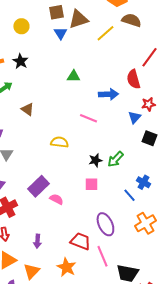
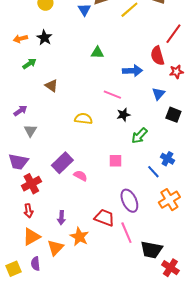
red star: (148, 104) -> (176, 72), moved
black star: (95, 160) -> (123, 115), moved
orange star: (66, 267) -> (79, 237), moved

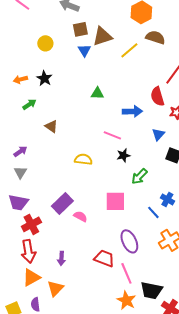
gray triangle: (30, 131) -> (20, 172), moved
pink square: (115, 161) -> (115, 201), size x1.5
red arrow: (28, 211) -> (28, 251), size x1.6
orange star: (79, 237) -> (126, 300), moved

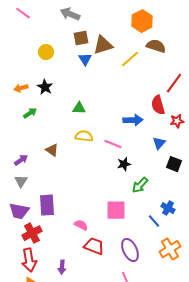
green triangle: (97, 93) -> (79, 108), moved
brown triangle: (51, 126) -> (52, 150), moved
yellow semicircle: (83, 159) -> (84, 136), moved
purple rectangle: (62, 203) -> (47, 205), moved, turned -50
red trapezoid: (104, 258) -> (94, 246), moved

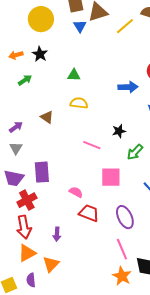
yellow circle: (46, 52) -> (41, 19), size x1.6
pink line: (113, 144) -> (92, 145), moved

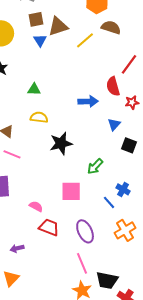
black star: (119, 131) -> (61, 143), moved, size x1.6
pink line: (92, 145) -> (12, 154), moved
purple arrow: (57, 234) -> (17, 248), turned 72

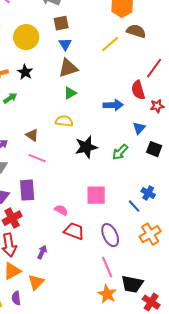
brown triangle: (58, 26) -> (68, 68), moved
green triangle: (34, 89) -> (70, 93), moved, turned -32
green arrow: (95, 166) -> (120, 152), moved
purple arrow: (17, 248) -> (42, 252), turned 128

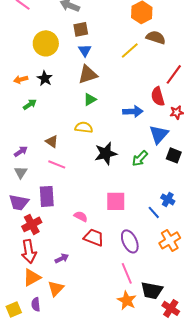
blue triangle: (139, 128) -> (159, 134), size x1.5
purple arrow: (42, 252) -> (62, 258), turned 40

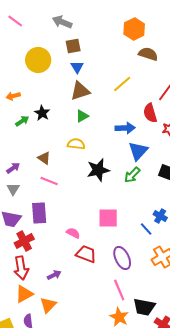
yellow line: (130, 50) -> (122, 84), moved
black star: (45, 78) -> (42, 113), moved
blue triangle: (159, 134) -> (138, 151), moved

